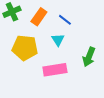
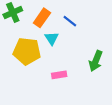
cyan triangle: (58, 40) -> (52, 38), moved
pink rectangle: (55, 70) -> (59, 75), size x0.6

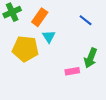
blue line: (70, 21) -> (86, 20), moved
pink rectangle: (59, 75) -> (72, 71), moved

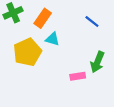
cyan triangle: (49, 37) -> (53, 39), turned -40
yellow pentagon: (25, 49) -> (27, 52), turned -30

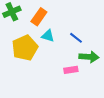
blue line: (92, 22) -> (76, 38), moved
green arrow: (97, 62) -> (89, 57), turned -108

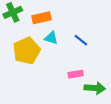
orange rectangle: (39, 17) -> (42, 18), turned 42
green arrow: (89, 57) -> (95, 88), moved

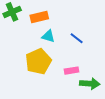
yellow pentagon: (27, 51) -> (38, 61), moved

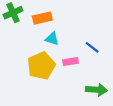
blue line: (77, 38) -> (92, 47), moved
pink rectangle: (72, 71) -> (70, 61), moved

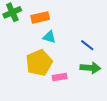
pink rectangle: (70, 61) -> (60, 77), moved
green arrow: (97, 90) -> (90, 68), moved

